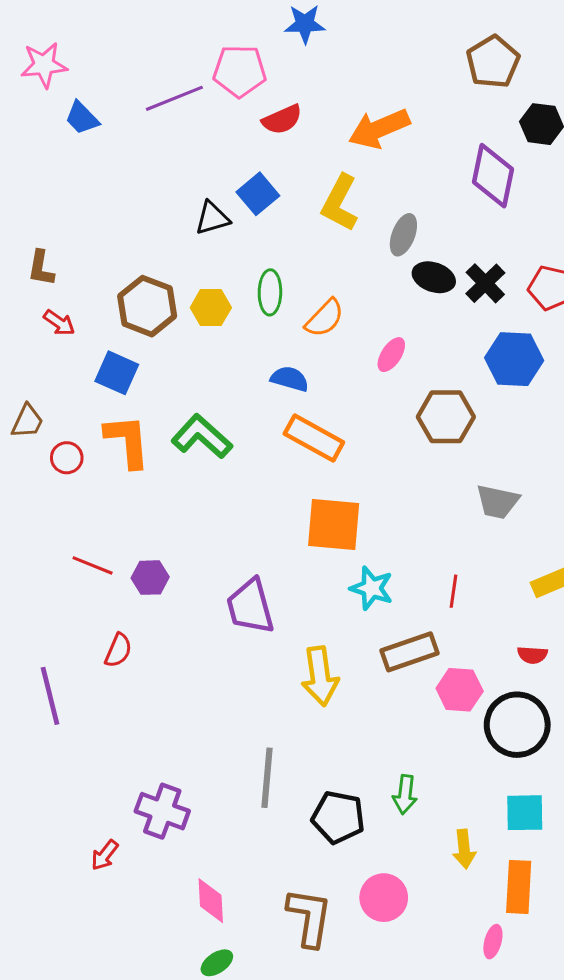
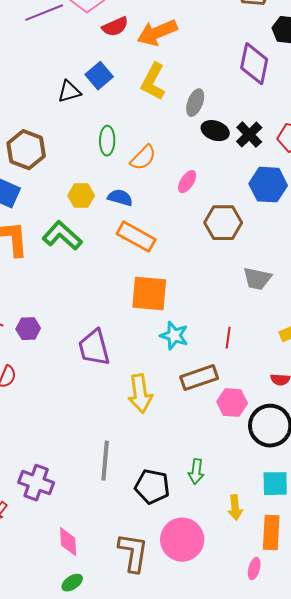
orange arrow: (379, 129) -> (157, 33), moved
yellow hexagon: (211, 308) -> (81, 196), moved
pink circle: (384, 898) -> (182, 540), size x1.4

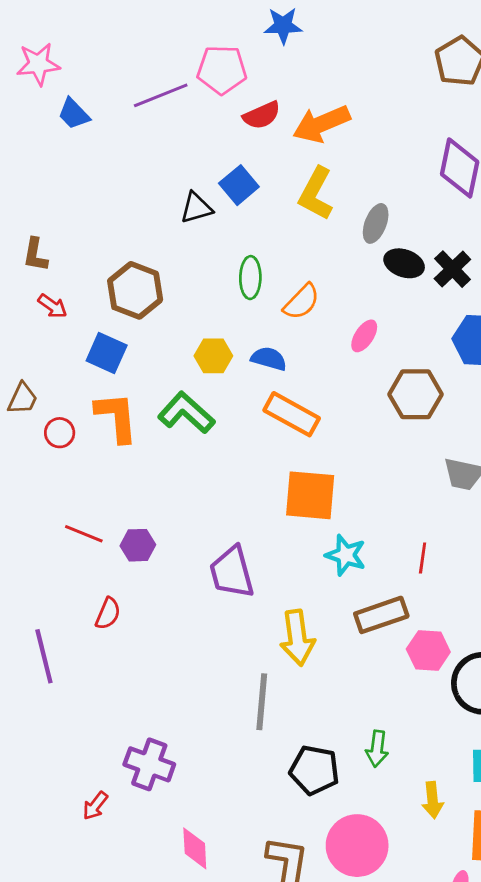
gray line: (105, 461) -> (262, 702), moved

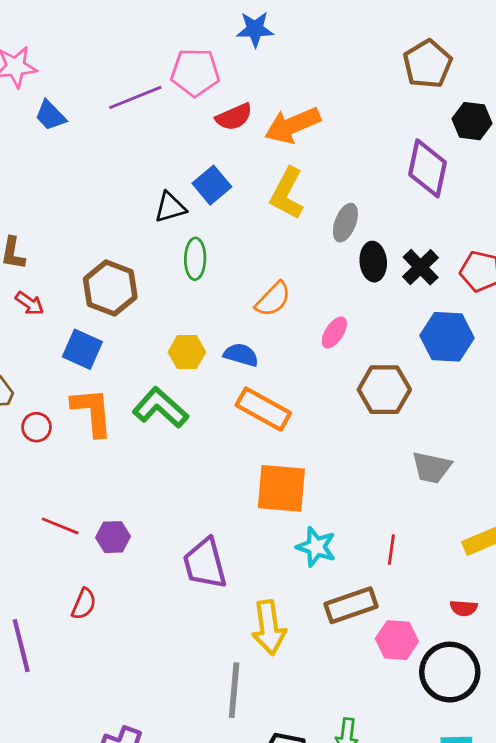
black ellipse: (404, 263) -> (373, 262), turned 66
green ellipse: (250, 278) -> (195, 259), moved

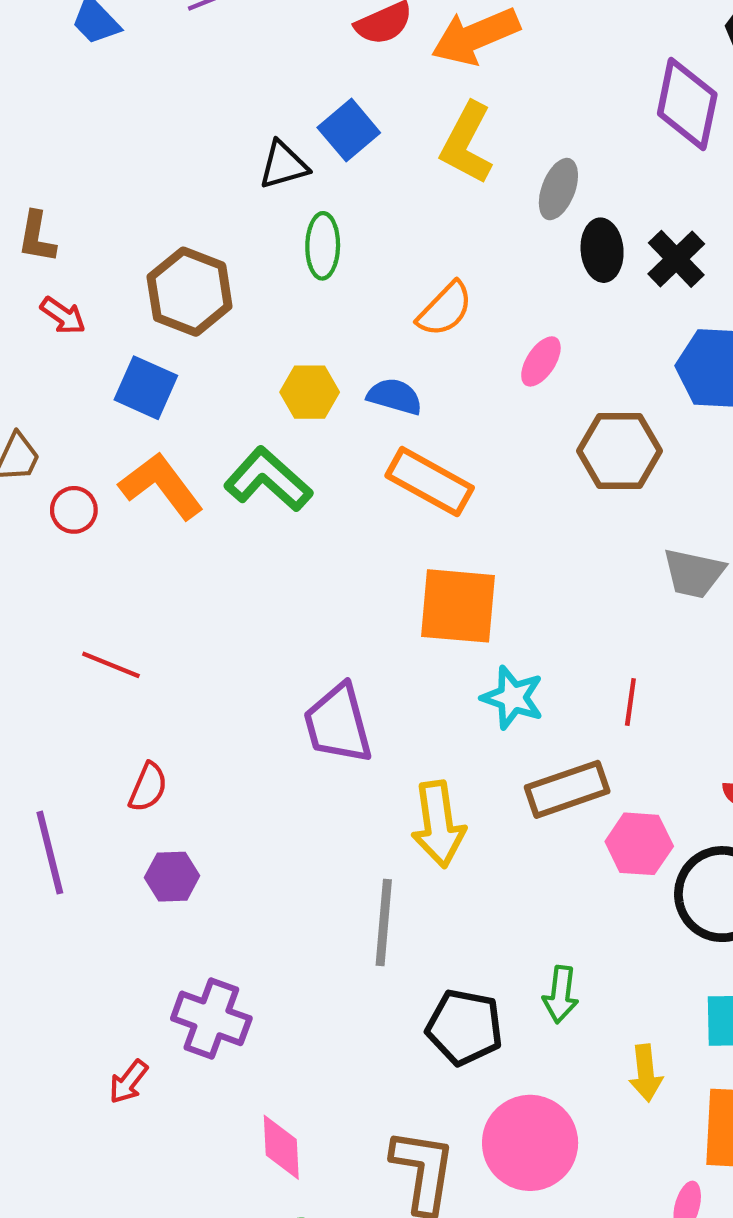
orange L-shape: (92, 412) -> (161, 486), turned -32
purple hexagon: (113, 537) -> (172, 877), moved

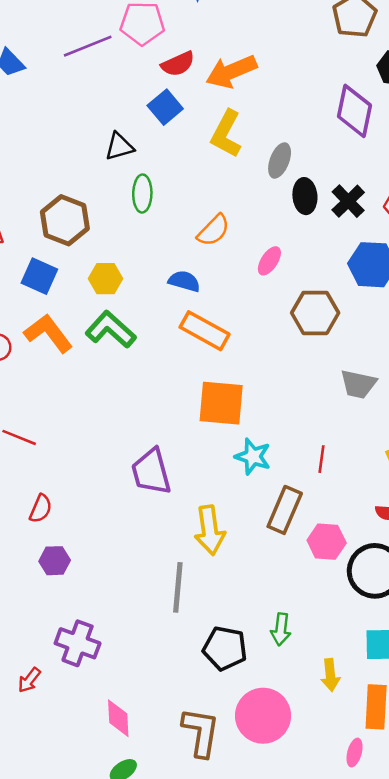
blue square: (349, 130) -> (165, 107), moved
yellow hexagon: (310, 392) -> (105, 279), moved
brown rectangle: (567, 789) -> (285, 510), turned -48

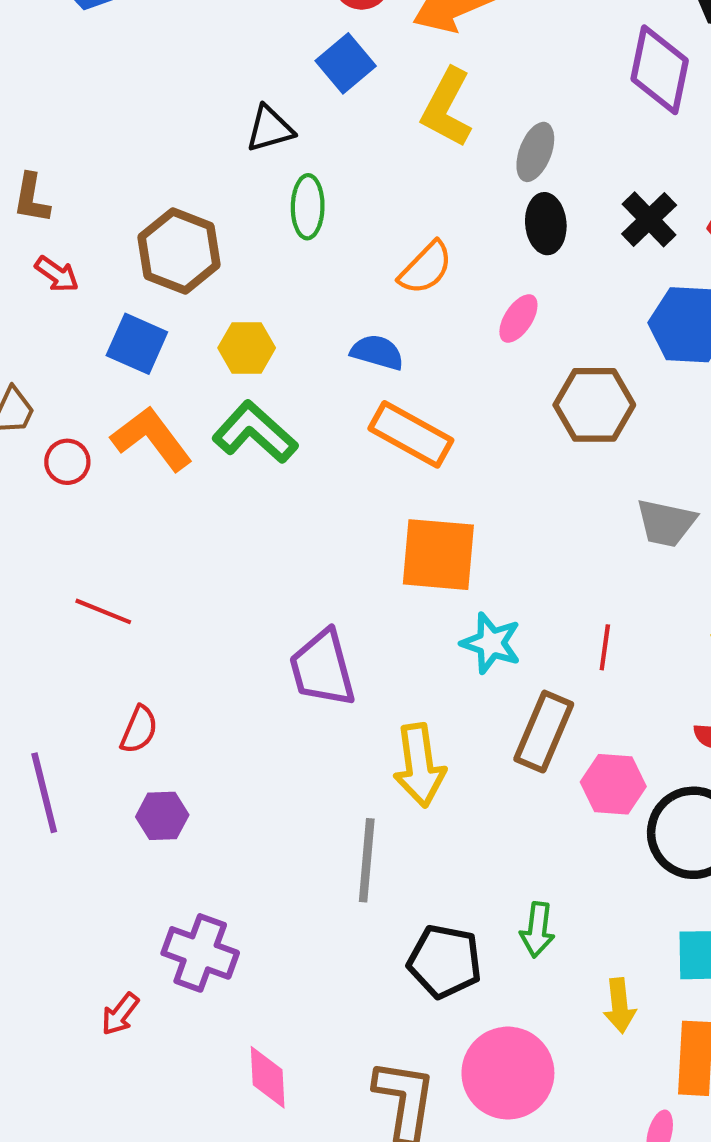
black ellipse: (305, 196) -> (546, 224), moved

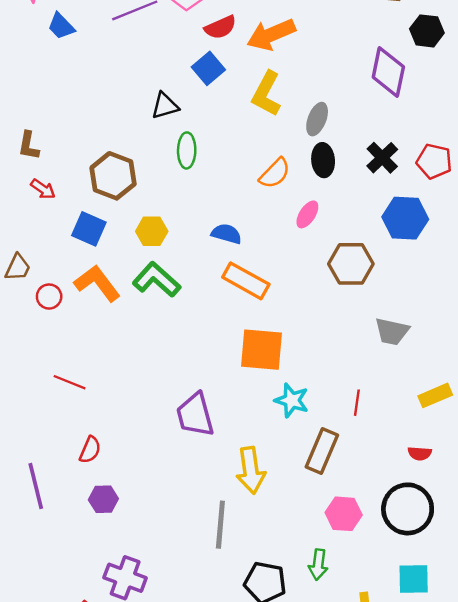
orange semicircle: (426, 268) -> (275, 173), moved
pink hexagon: (613, 784) -> (344, 514), moved

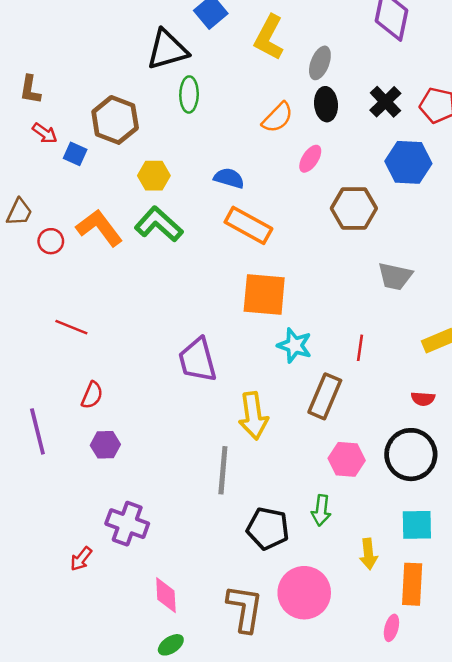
black triangle: (165, 106) -> (167, 50), size x1.5
blue square: (89, 229) -> (75, 154), moved, size x0.7

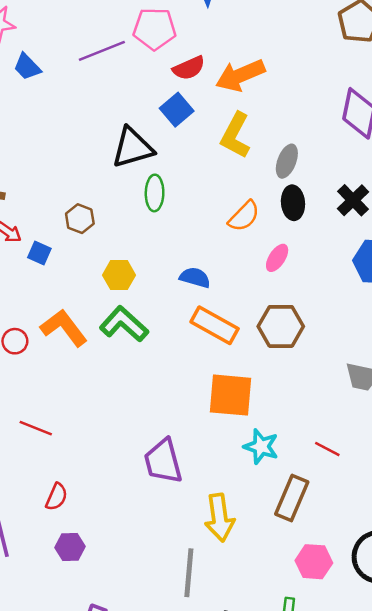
brown hexagon: (115, 120) -> (80, 219), size x0.6
brown hexagon: (354, 208) -> (281, 326), moved
red line: (360, 348) -> (327, 449), turned -70

